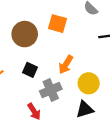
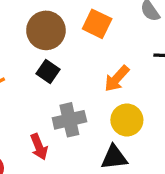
orange arrow: (66, 65) -> (117, 79), moved
black square: (30, 70) -> (48, 72), moved

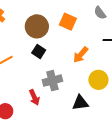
yellow circle: (127, 120) -> (98, 80), moved

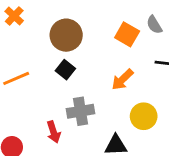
orange square: (68, 22) -> (127, 34), moved

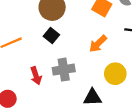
red arrow: (54, 132) -> (36, 76), moved

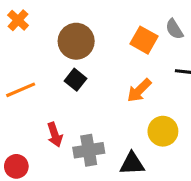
gray cross: (64, 70) -> (89, 150), moved

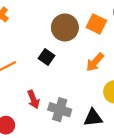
brown circle: (76, 41) -> (65, 28), moved
gray cross: (89, 150) -> (60, 110), turned 30

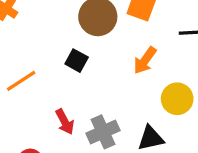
gray cross: (60, 110) -> (103, 132), turned -35

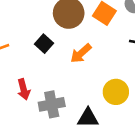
orange arrow: (145, 60) -> (81, 53), moved

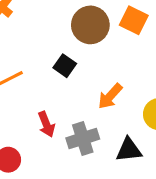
orange arrow: (81, 53) -> (110, 96), moved

